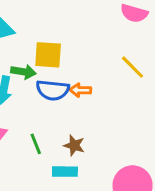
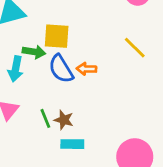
blue semicircle: (53, 90) -> (61, 69), turned 52
brown star: (74, 145) -> (64, 120), moved

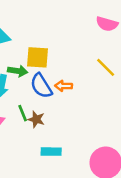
green line: (45, 118) -> (23, 113), moved
brown star: (64, 120) -> (36, 119), moved

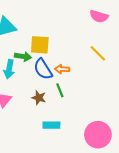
green line: (23, 113) -> (60, 90), moved

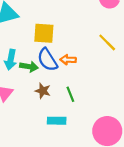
green arrow: (23, 56) -> (29, 67), moved
green line: (60, 90) -> (70, 94), moved

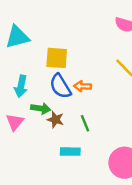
green arrow: (29, 67) -> (41, 108), moved

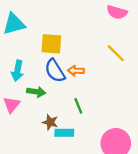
brown star: (55, 120) -> (50, 122), moved

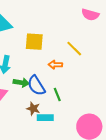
yellow line: (116, 53) -> (74, 49), moved
blue semicircle: (55, 71) -> (36, 86), moved

